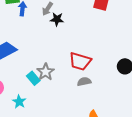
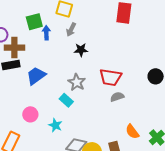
black star: (57, 19) -> (81, 50), moved
gray star: (46, 72) -> (77, 82), moved

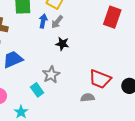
blue arrow: (46, 33) -> (43, 21), moved
red trapezoid: (110, 77) -> (100, 79), moved

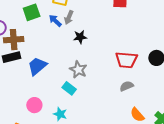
blue arrow: (43, 21) -> (55, 21), turned -40
gray semicircle: (87, 98) -> (127, 86), moved

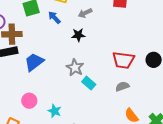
gray arrow: (69, 17) -> (85, 13), moved, turned 40
cyan rectangle: (69, 88) -> (89, 83), moved

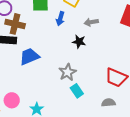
blue arrow: (54, 17) -> (60, 19), turned -136
pink circle: (29, 101) -> (12, 100), moved

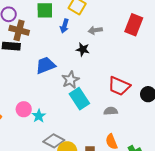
blue trapezoid: (29, 56) -> (46, 65), moved
cyan rectangle: (77, 91) -> (79, 99), size x1.5
pink circle: (12, 100) -> (24, 109), moved

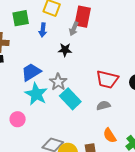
red rectangle: (134, 25) -> (83, 17), moved
gray arrow: (95, 30) -> (74, 29), turned -48
cyan star: (39, 116) -> (36, 94), moved, size x1.6

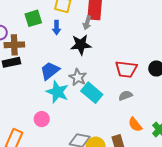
black star: (65, 50) -> (81, 45), size x1.5

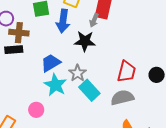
blue arrow: (57, 28) -> (63, 21), size x1.6
red trapezoid: (126, 69) -> (127, 72), turned -90
gray semicircle: (125, 96) -> (122, 98), size x1.6

